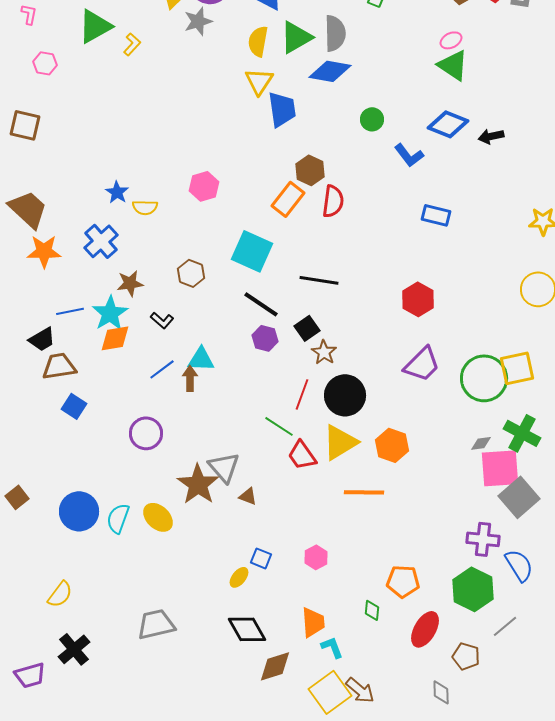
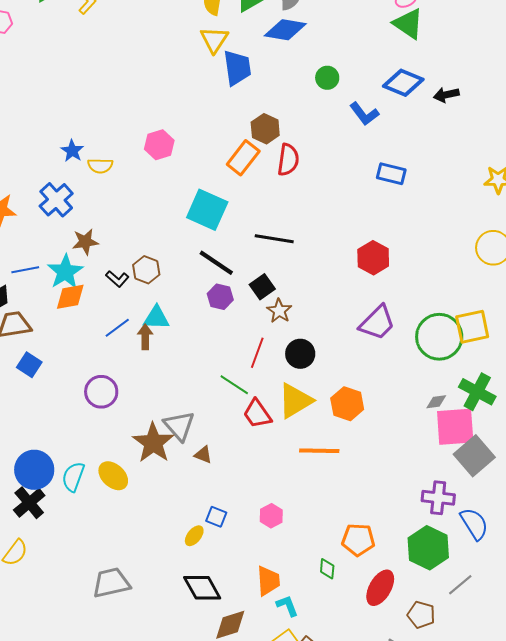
brown hexagon: (191, 273) -> (146, 270), moved
black circle: (345, 395) -> (300, 354), size x0.7
black cross: (74, 649) -> (29, 503), moved

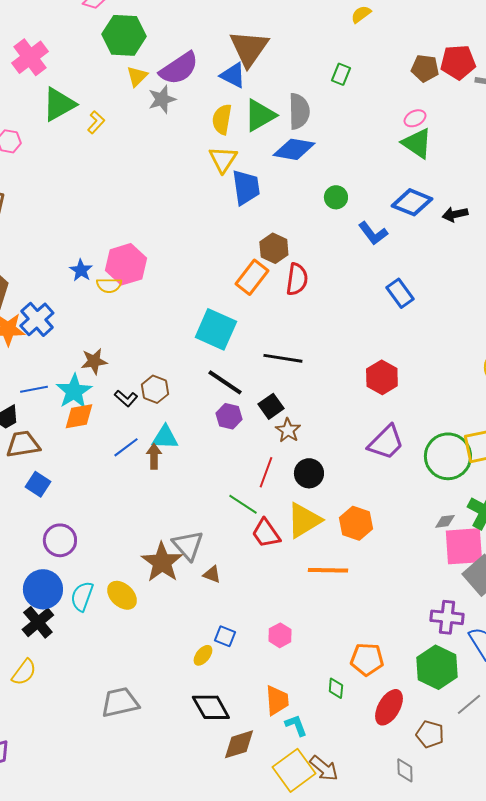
pink hexagon: (159, 145) -> (126, 264), moved, size x1.4
blue rectangle: (391, 174) -> (400, 293), turned 40
blue cross: (56, 200) -> (37, 319), moved
purple circle: (101, 392) -> (60, 540), moved

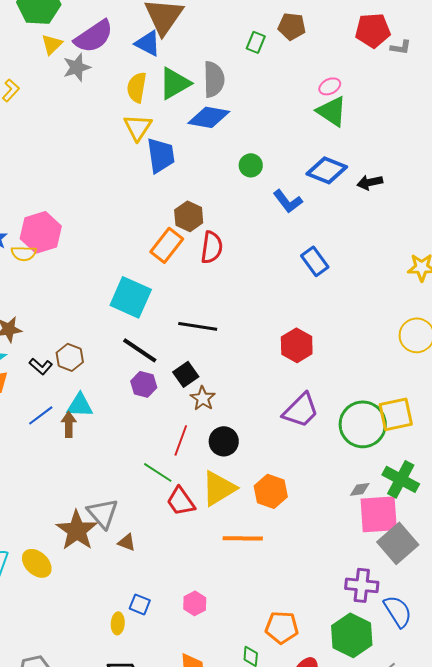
brown pentagon: (425, 68) -> (292, 26), moved
yellow ellipse: (203, 655) -> (118, 623), turned -35

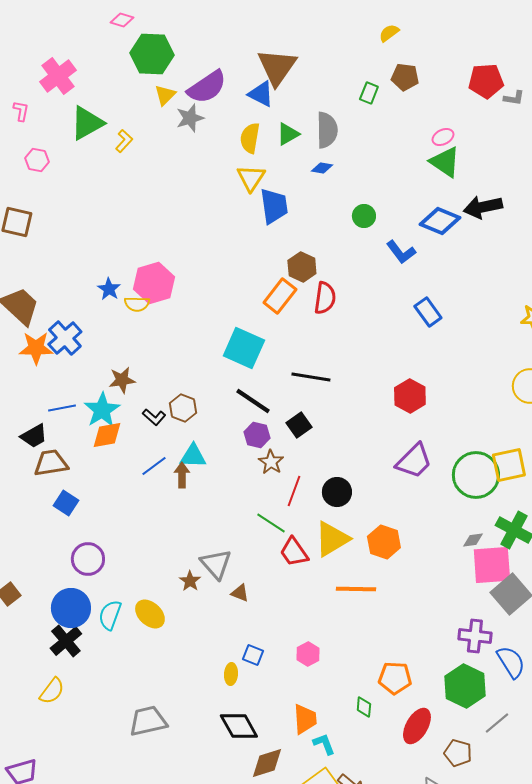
green triangle: (175, 83) -> (288, 134), size x0.7
blue diamond: (209, 117) -> (322, 168), size x0.5
black arrow: (370, 182) -> (483, 207), moved, size x1.5
brown star: (203, 398) -> (271, 462), moved
brown star: (77, 530) -> (190, 581), size x0.5

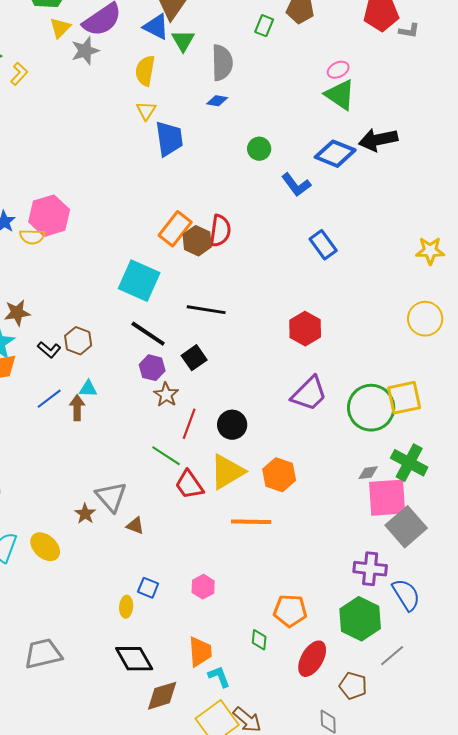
green triangle: (288, 134) -> (183, 41), moved, turned -30
yellow triangle: (251, 178) -> (146, 111), size x0.7
brown hexagon: (302, 267) -> (197, 241), moved
cyan triangle: (193, 456) -> (88, 389), size x0.7

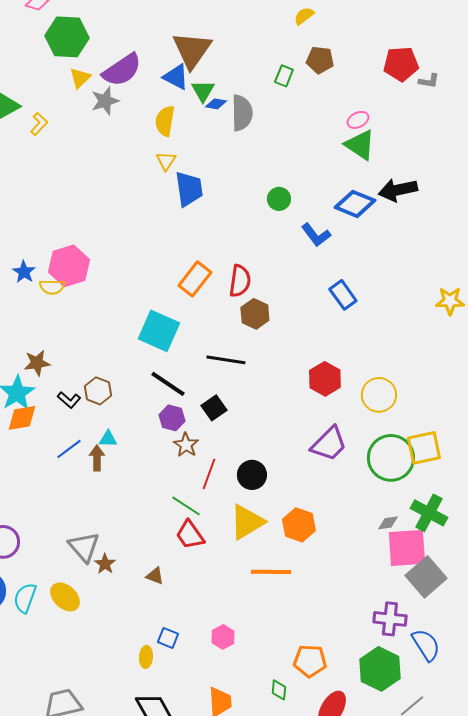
blue diamond: (217, 101) -> (216, 104), moved
brown hexagon: (197, 241) -> (255, 314), moved
yellow circle: (425, 319) -> (379, 395), moved
red trapezoid: (189, 485) -> (190, 535), moved
gray triangle: (111, 497) -> (84, 547), moved

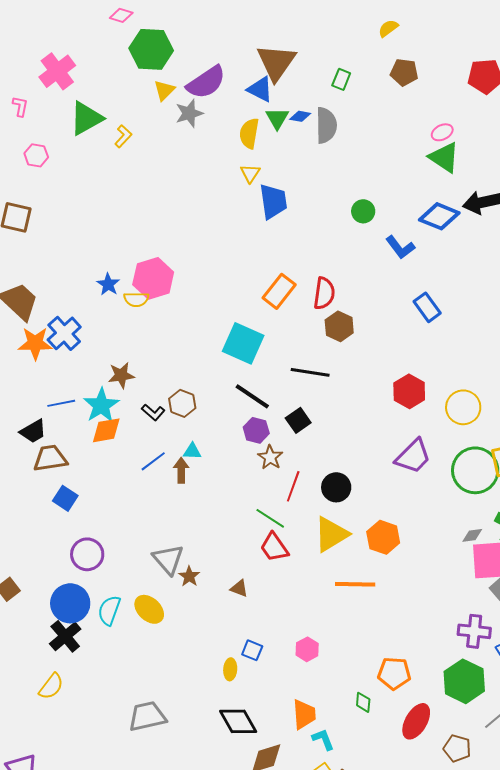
green rectangle: (284, 76) -> (341, 79), moved
green triangle: (203, 91) -> (277, 118), moved

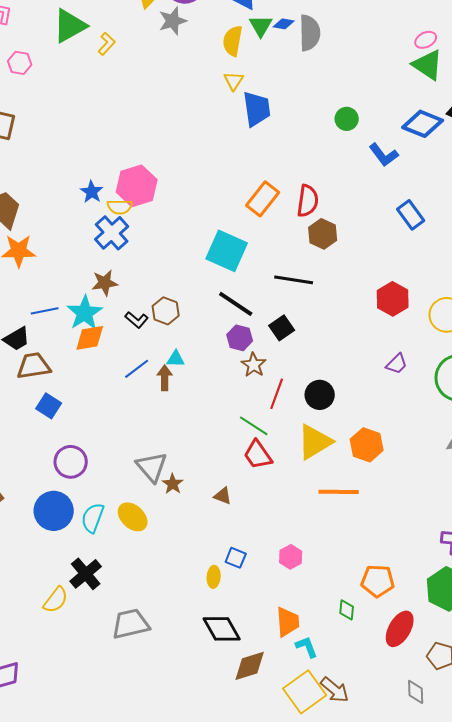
blue cross: (64, 333) -> (112, 233), moved
purple trapezoid: (413, 456) -> (397, 364), size x0.6
black cross: (65, 636) -> (86, 574), moved
yellow semicircle: (51, 686) -> (56, 600), moved

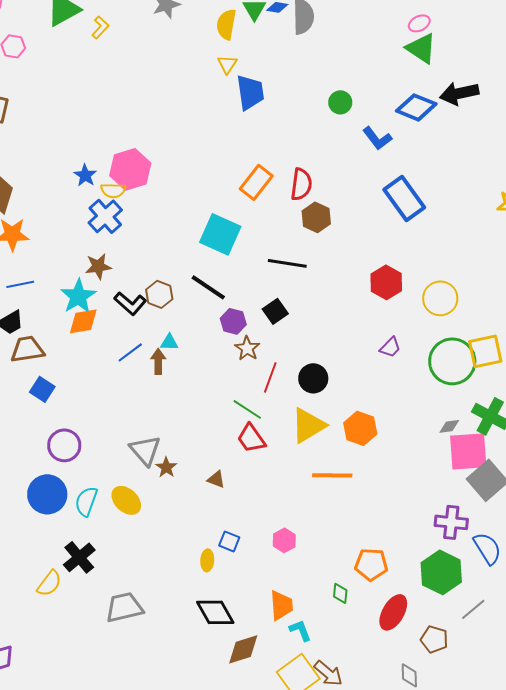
blue rectangle: (411, 215) -> (404, 198), size x1.5
black line: (236, 304) -> (208, 287), moved
blue line: (45, 311) -> (20, 284), moved
black L-shape: (137, 320) -> (130, 303), size x1.4

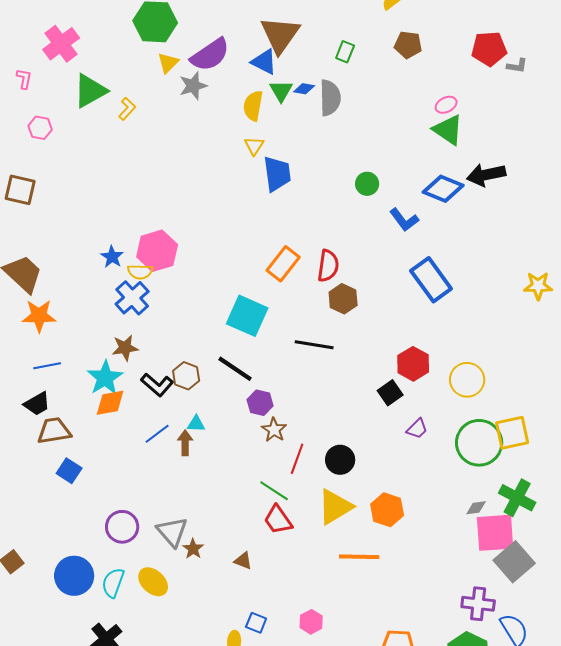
black square: (275, 311) -> (390, 393), moved
purple circle: (64, 445) -> (122, 527), moved

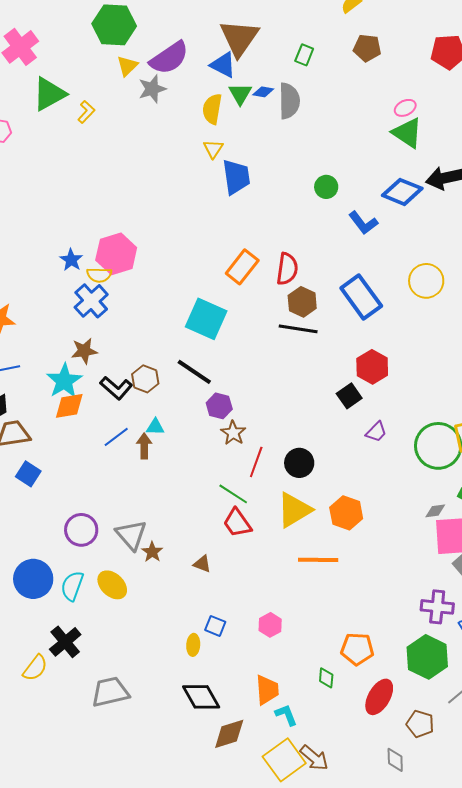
blue rectangle: (431, 280) -> (361, 297), moved
black line: (314, 345) -> (298, 329), moved
yellow circle: (467, 380) -> (426, 281), moved

